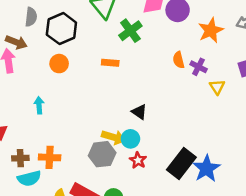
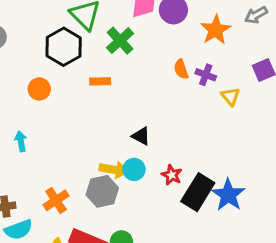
black hexagon: (61, 29) -> (64, 47), moved
orange cross: (50, 157) -> (56, 200), moved, turned -30
red star: (138, 160) -> (172, 175), moved

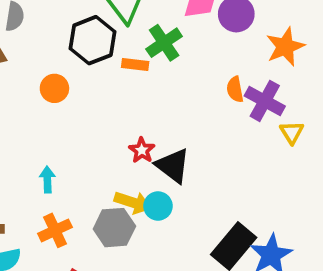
purple cross: (206, 75) -> (265, 101), size x1.5
orange rectangle: (100, 81) -> (135, 65), moved
black triangle: (141, 136) -> (173, 166), size x1.5
cyan arrow: (21, 141) -> (47, 180), moved
red star: (172, 175) -> (142, 150), moved

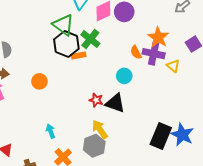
black hexagon: (92, 40) -> (66, 44), moved
orange star: (285, 47) -> (158, 37), moved
yellow arrow: (133, 202) -> (100, 129), turned -126
cyan circle: (158, 206) -> (124, 76), moved

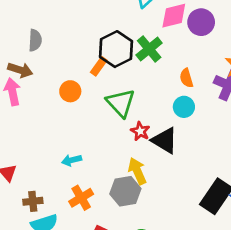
green triangle: (63, 25) -> (121, 103), moved
orange semicircle: (136, 52) -> (186, 78), moved
orange rectangle: (79, 55) -> (99, 66), moved, turned -56
cyan arrow: (51, 131) -> (72, 160), turned -96

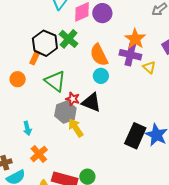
orange semicircle: (186, 78) -> (99, 55), size x1.6
cyan arrow: (72, 160) -> (27, 128), turned -80
gray hexagon: (125, 191) -> (65, 112), moved

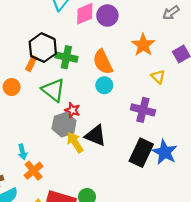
green cross: (69, 39) -> (66, 57), moved, turned -30
purple cross: (130, 55) -> (143, 110), moved
black triangle: (91, 102) -> (96, 136), moved
cyan arrow: (27, 128) -> (22, 152), moved

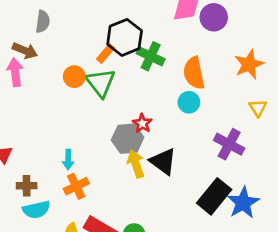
green triangle: (53, 90) -> (100, 83), moved

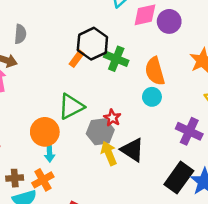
orange circle: (74, 77) -> (45, 132), moved, size x1.5
green triangle: (100, 83) -> (71, 106), moved, turned 44
orange cross: (76, 186) -> (43, 180), moved

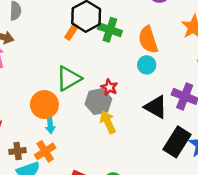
black triangle: (132, 150) -> (156, 107), moved

